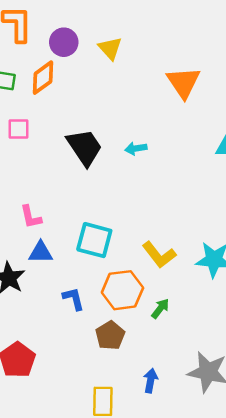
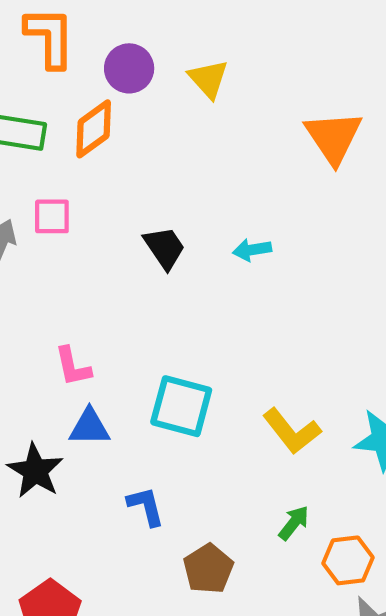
black trapezoid: (85, 147) -> (165, 248), size x0.7
orange hexagon: (122, 290) -> (348, 560), moved, size x0.7

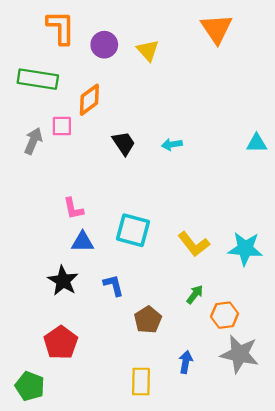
orange diamond: (94, 129) -> (89, 100), moved
orange triangle: (333, 137) -> (217, 29), moved
black star: (35, 471) -> (63, 281), moved

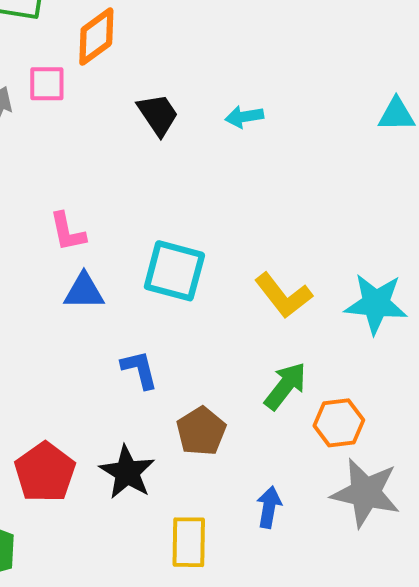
black star: (63, 281) -> (127, 472), moved
green arrow: (195, 294) -> (285, 386), size x1.4

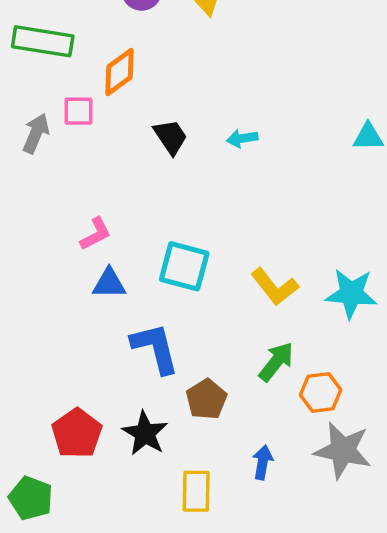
pink L-shape: (68, 232) -> (96, 234), turned -105
blue L-shape: (139, 369) -> (155, 348), size x1.6

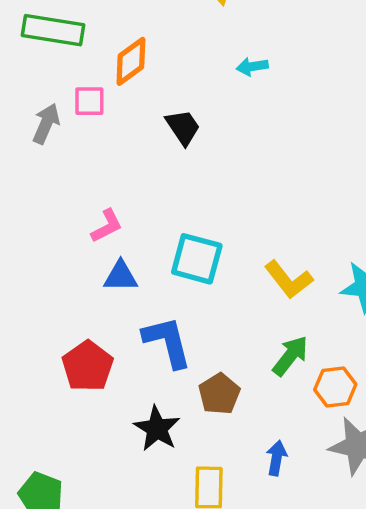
cyan arrow: (242, 138) -> (252, 67), moved
red pentagon: (77, 433) -> (88, 366), moved

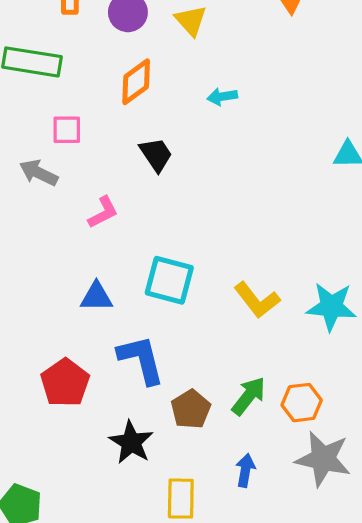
orange diamond: (131, 61) -> (136, 82), moved
gray arrow: (46, 124) -> (39, 173), moved, turned -87
pink L-shape: (107, 226) -> (103, 212), moved
green arrow: (290, 356) -> (249, 396), moved

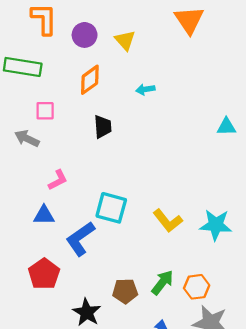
black trapezoid: (156, 155) -> (103, 127), turned 30
pink L-shape: (103, 212) -> (58, 180), moved
blue triangle: (96, 297) -> (44, 215), moved
blue L-shape: (141, 360) -> (80, 239), moved, turned -111
brown pentagon: (191, 409) -> (125, 291), turned 30

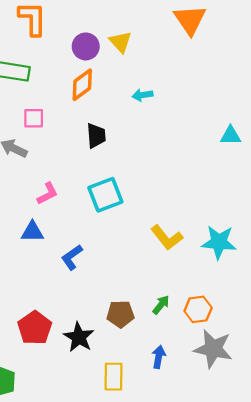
purple circle: (85, 35) -> (86, 46), moved
cyan square: (111, 208) -> (105, 195), moved, turned -36
blue L-shape: (80, 239) -> (72, 257), size x0.7
red pentagon: (44, 274) -> (35, 328), moved
green arrow: (162, 283) -> (161, 305), size x0.7

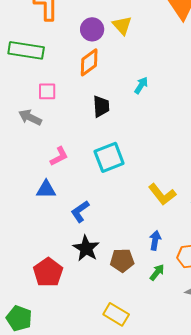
cyan arrow: (142, 95) -> (141, 85), moved, turned 132
green arrow: (161, 305) -> (157, 272), moved
black star: (79, 337) -> (86, 248), moved
blue arrow: (159, 357) -> (155, 240), moved
yellow rectangle: (114, 377) -> (116, 314), turned -60

